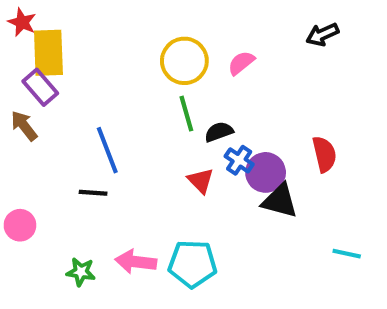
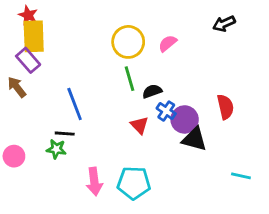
red star: (22, 22) -> (28, 15), moved
pink arrow: (136, 262) -> (94, 182), turned -104
green star: (81, 272) -> (56, 149), moved

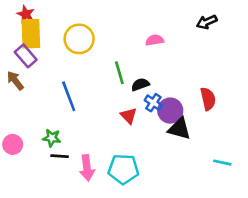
yellow circle: (128, 42) -> (79, 39), moved
pink semicircle: (168, 43) -> (155, 40), turned 30
black line: (65, 134) -> (60, 156), moved

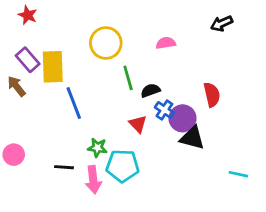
yellow rectangle: (31, 34) -> (53, 67), moved
yellow circle: (79, 39) -> (106, 43), moved
red semicircle: (208, 99) -> (212, 95), moved
green star: (52, 138) -> (97, 148), moved
cyan pentagon: (123, 169) -> (123, 166), moved

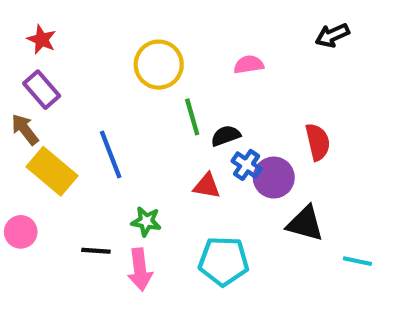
red star: (28, 15) -> (42, 39), moved
yellow rectangle: (53, 67) -> (52, 171), moved, turned -48
red triangle: (138, 124) -> (207, 186), turned -36
black triangle: (192, 138) -> (305, 224), moved
cyan pentagon: (123, 166) -> (224, 261), moved

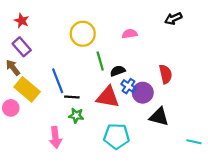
red triangle: (207, 186) -> (108, 97), size x1.6
pink circle: (21, 232) -> (11, 108), moved
black line: (96, 251) -> (72, 97), moved
cyan line: (357, 261) -> (194, 142), moved
pink arrow: (140, 270) -> (55, 137), moved

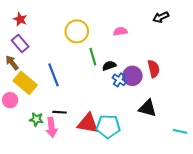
purple circle: (143, 93) -> (132, 76), moved
black line: (72, 97) -> (60, 112), moved
red triangle: (108, 97) -> (88, 123), moved
green star: (76, 116) -> (36, 119), moved

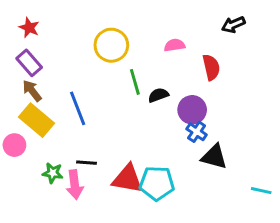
brown arrow: (12, 63) -> (32, 91), moved
red semicircle: (154, 69) -> (211, 67), moved
blue cross: (119, 80) -> (197, 132), moved

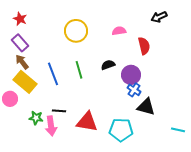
green line: (135, 82) -> (79, 70), moved
cyan pentagon: (157, 183) -> (121, 130), moved

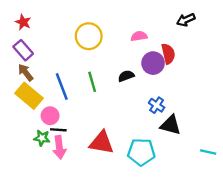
purple circle: (131, 75) -> (153, 63), moved
pink circle: (10, 99) -> (50, 116), moved
black line: (59, 111) -> (58, 130), moved

